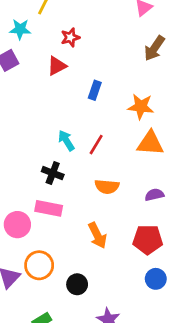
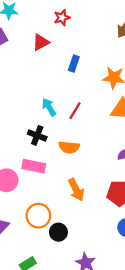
red star: (70, 37) -> (62, 18), moved
orange semicircle: (107, 187) -> (69, 147), moved
orange circle: (39, 265) -> (38, 216), moved

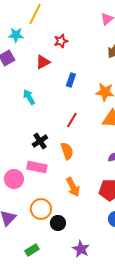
cyan arrow: (49, 107) -> (29, 97), moved
black cross: (37, 135) -> (40, 141), turned 35
orange semicircle: (69, 147) -> (67, 151), turned -114

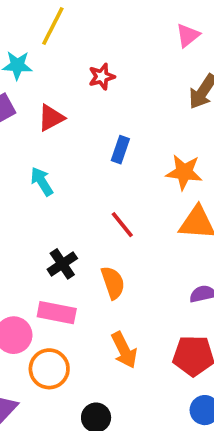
red triangle: (43, 62) -> (51, 118), moved
red line: (72, 120) -> (122, 225), turned -70
orange circle: (41, 209) -> (49, 369), moved

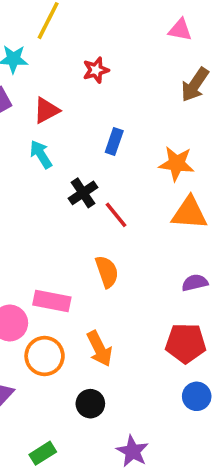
pink triangle: (188, 35) -> (180, 30), turned 50
cyan arrow: (42, 181) -> (41, 154), moved
black cross: (62, 264) -> (83, 193), moved
orange arrow: (124, 350) -> (100, 349), moved

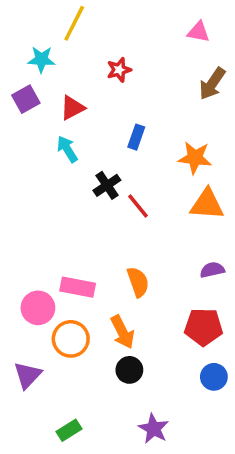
orange semicircle: (107, 272) -> (138, 282), moved
black circle: (90, 404) -> (129, 370), moved

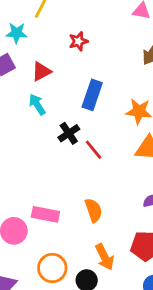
blue rectangle: (136, 137) -> (92, 95), size x1.5
orange arrow: (122, 332) -> (105, 257), moved
orange circle: (71, 339) -> (52, 268), moved

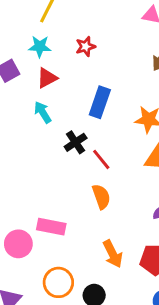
cyan star: (17, 33) -> (40, 47), moved
orange semicircle: (94, 210) -> (101, 197), moved
orange arrow: (105, 257) -> (113, 254), moved

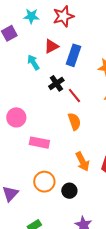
red star: (86, 47) -> (63, 16), size x1.5
red triangle: (47, 78) -> (51, 46), moved
pink circle: (18, 244) -> (16, 117), moved

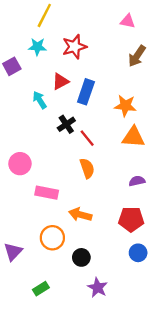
orange arrow: (82, 162) -> (80, 215), moved, turned 132
black circle: (69, 191) -> (81, 257), moved

